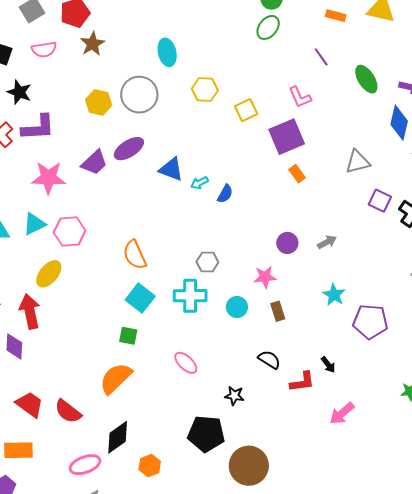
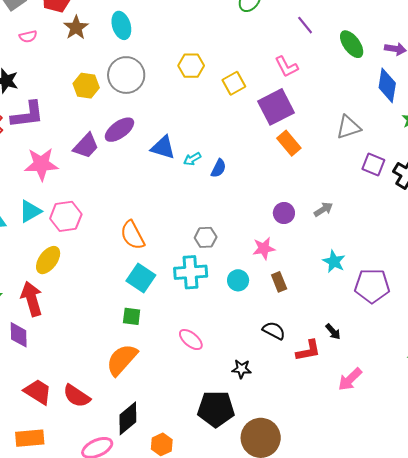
pink semicircle: (44, 49) -> (28, 37), size x0.7
cyan ellipse: (167, 52) -> (121, 25), moved
orange rectangle: (297, 174) -> (289, 143), size x1.4

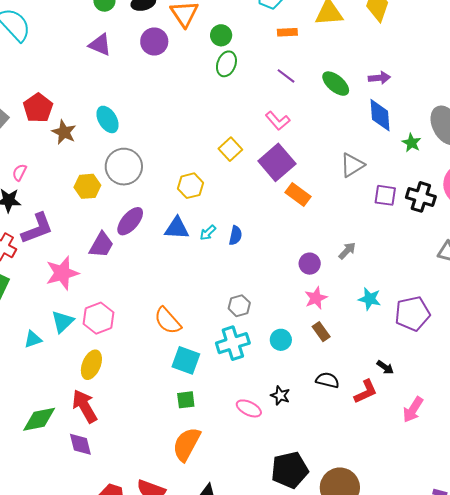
pink semicircle: (28, 37) -> (20, 172), moved, turned 144
yellow hexagon: (191, 66) -> (190, 186), moved
pink star: (264, 248) -> (316, 298), moved
black star: (241, 369) -> (280, 396), moved, turned 30

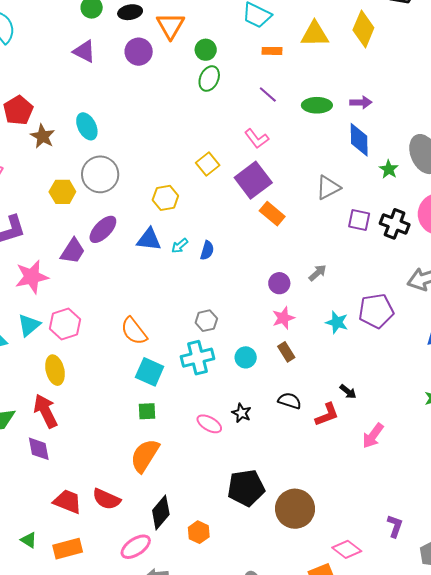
green ellipse: (336, 84) -> (317, 105), turned -44
purple pentagon: (412, 314) -> (376, 311), moved
yellow ellipse: (91, 365) -> (55, 370), turned -40

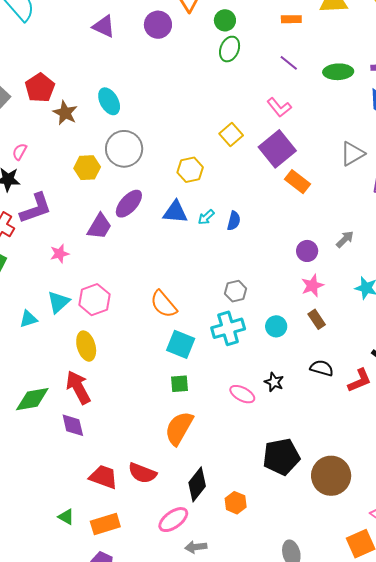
pink star: (32, 277) -> (60, 254), size x0.6

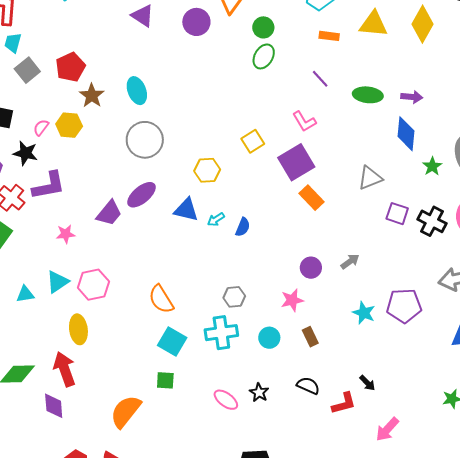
yellow hexagon: (87, 168) -> (69, 125), moved
pink star: (312, 286) -> (292, 300), moved
orange semicircle: (179, 428) -> (126, 411), moved

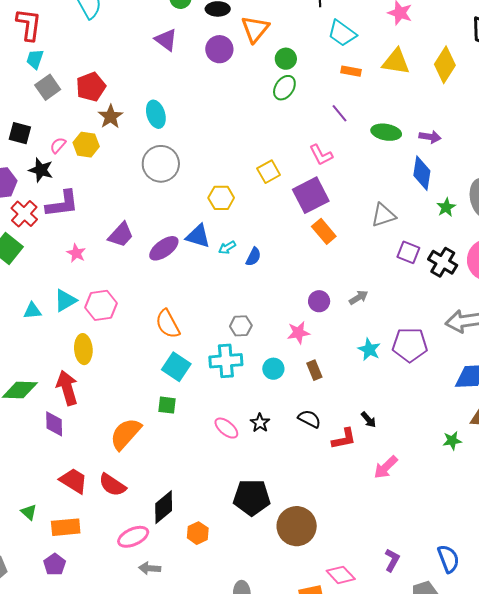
purple ellipse: (142, 195) -> (164, 248), moved
pink star: (66, 234) -> (76, 253), turned 30

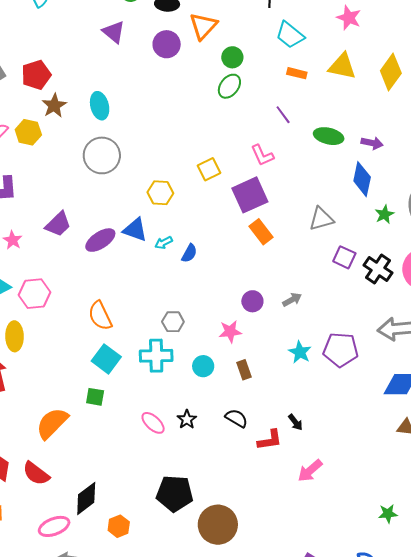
green star: (452, 441) -> (388, 514), moved

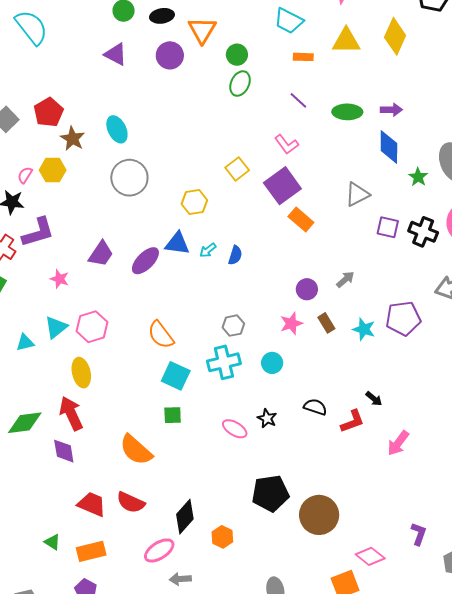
brown rectangle: (244, 370) -> (326, 323), moved
orange semicircle: (52, 423) -> (136, 450), turned -81

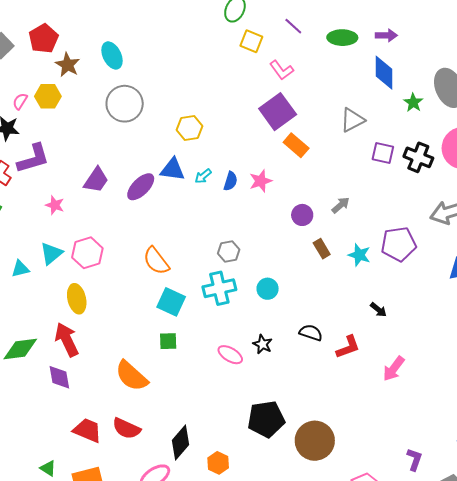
yellow square: (237, 169) -> (251, 41), moved, turned -30
pink star: (291, 323) -> (261, 181), moved
black arrow: (374, 399) -> (378, 310), moved

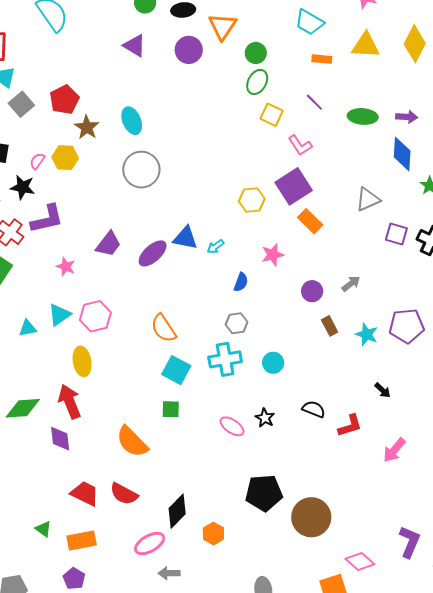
yellow hexagon: (190, 128) -> (252, 200), moved
blue semicircle: (231, 181) -> (241, 282), moved
purple L-shape: (414, 459) -> (410, 542), size x1.4

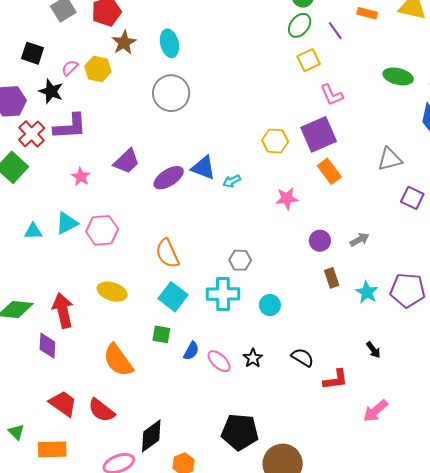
purple line: (314, 102) -> (335, 31), moved
yellow square: (272, 115) -> (309, 60), turned 30
blue semicircle: (241, 282) -> (191, 351), moved
yellow ellipse: (82, 361) -> (112, 292), moved, turned -72

